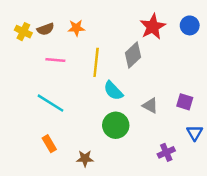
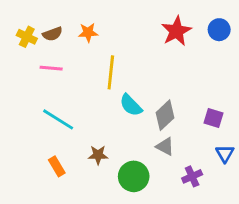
gray diamond: (133, 55) -> (165, 115), moved
pink line: (55, 60) -> (51, 68), moved
gray triangle: (150, 106) -> (165, 146), moved
green circle: (116, 125) -> (134, 176), moved
brown star: (85, 159) -> (98, 155), moved

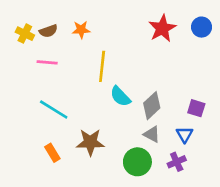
blue triangle: (225, 154) -> (185, 134), moved
brown star: (98, 155) -> (90, 142), size x1.5
green circle: (134, 176) -> (137, 162), moved

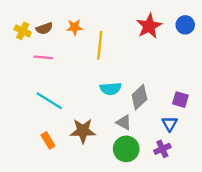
yellow line: (102, 66) -> (100, 45), moved
cyan semicircle: (120, 96) -> (111, 89), turned -50
gray triangle: (152, 134) -> (124, 122), moved

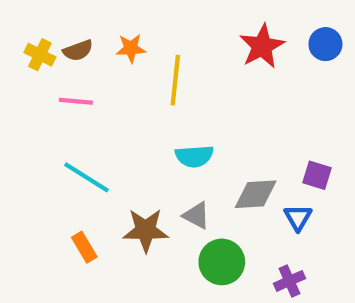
gray diamond: (139, 97) -> (256, 194), moved, turned 40
gray triangle: (124, 122) -> (196, 215), moved
purple cross: (162, 149) -> (289, 281), moved

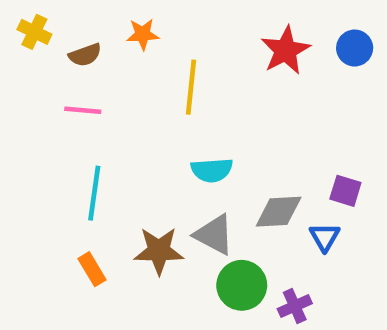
orange star: (131, 48) -> (143, 34), moved
yellow cross: (40, 55) -> (34, 32), moved
cyan line: (86, 177) -> (94, 193), turned 66
gray triangle: (196, 215) -> (214, 235), size x1.4
purple cross: (289, 281) -> (295, 306), moved

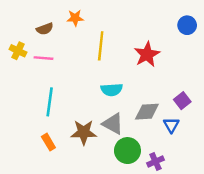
yellow cross: (34, 32) -> (18, 51), moved
red star: (286, 50) -> (147, 54), moved
purple square: (345, 191) -> (182, 101), turned 35

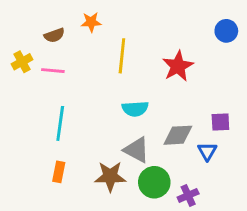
yellow cross: (18, 51) -> (22, 62), turned 35
purple square: (182, 101) -> (220, 122), turned 35
brown star: (84, 132) -> (110, 176), moved
orange rectangle: (48, 142) -> (59, 172), turned 42

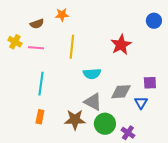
yellow line: (122, 56) -> (72, 47), moved
yellow cross: (22, 62) -> (15, 42), turned -32
purple cross: (188, 195) -> (128, 133), turned -32

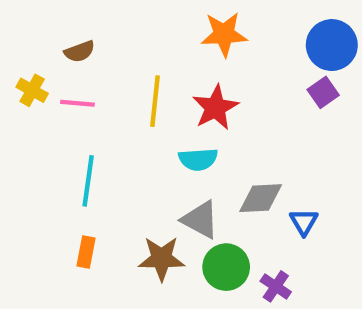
orange star: (62, 15) -> (224, 34), moved, size x1.5
blue circle: (154, 21) -> (332, 45), size x1.5
red star: (121, 45) -> (215, 108), moved
purple square: (150, 83) -> (323, 92), moved, turned -32

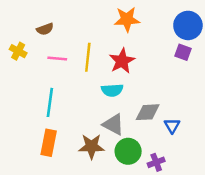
purple square: (323, 92) -> (183, 52), turned -35
pink line: (77, 103) -> (57, 58), moved
orange rectangle: (86, 252) -> (49, 143), size x1.5
purple cross: (276, 286) -> (156, 162), turned 35

